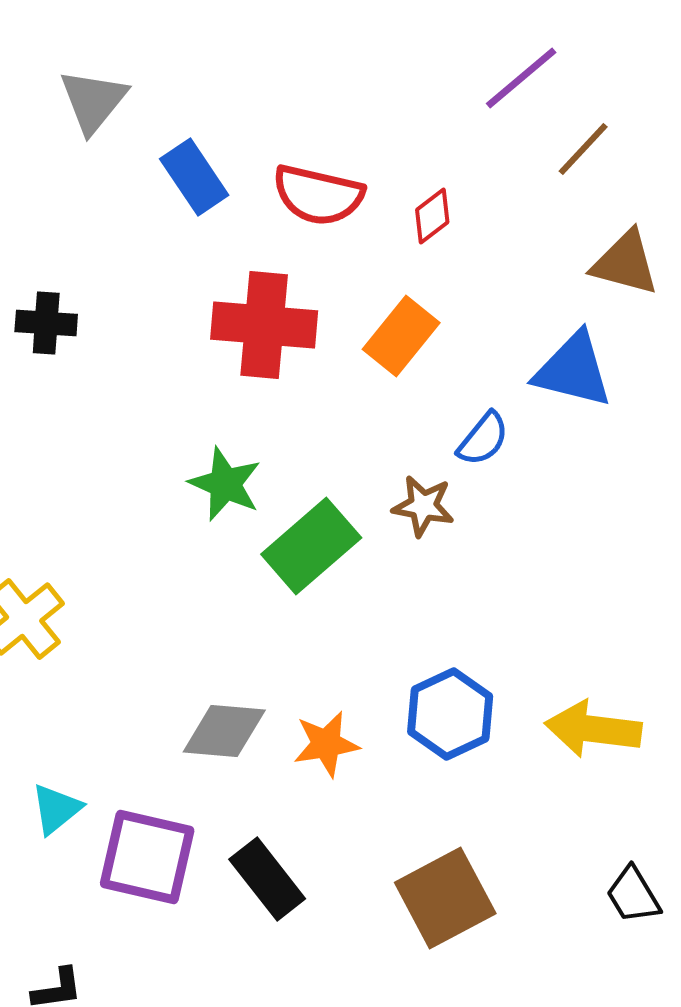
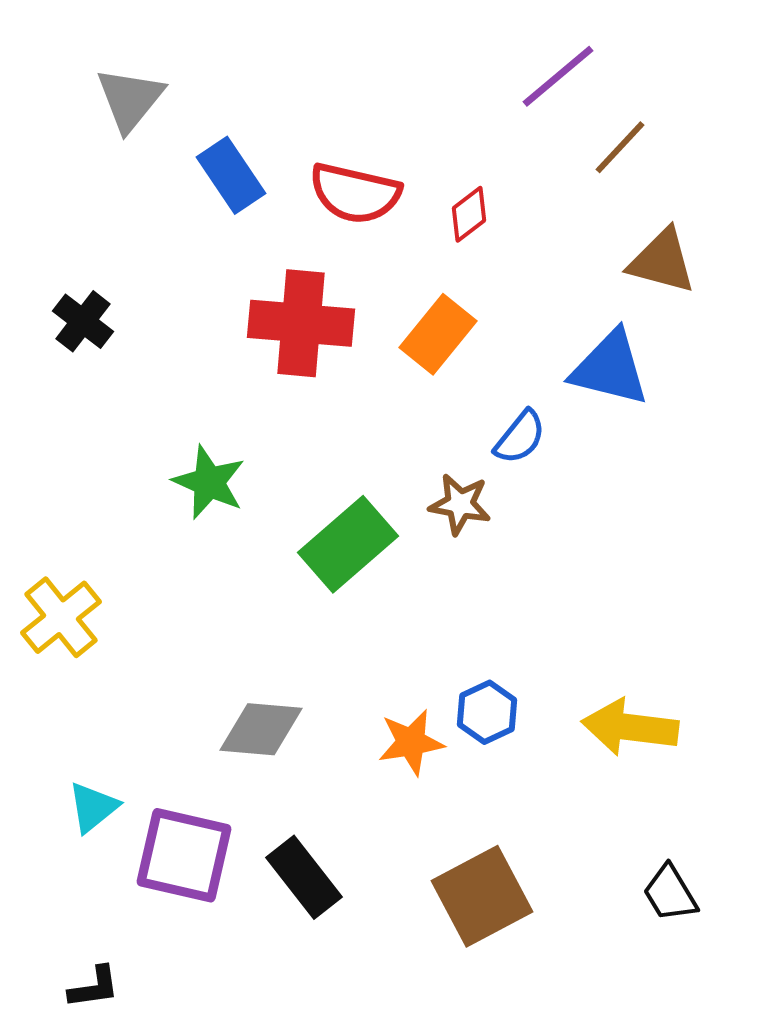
black cross: (46, 323) -> (83, 321), turned 34
green star: (225, 484) -> (209, 482), moved
blue hexagon: (450, 714) -> (487, 712), size x0.7
orange star: (326, 744) -> (411, 742), moved

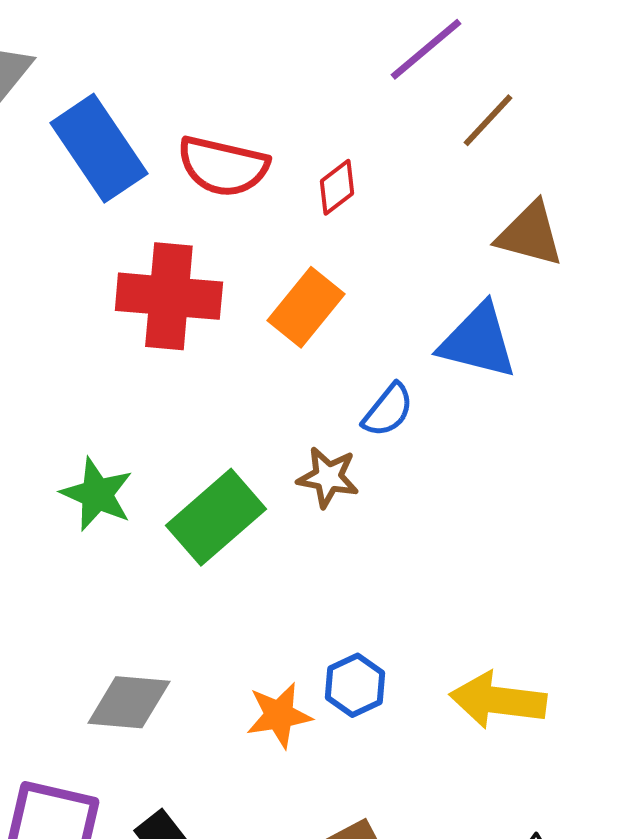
blue rectangle: (231, 175) -> (99, 148), size x1.4
green star: (209, 482) -> (97, 494), moved

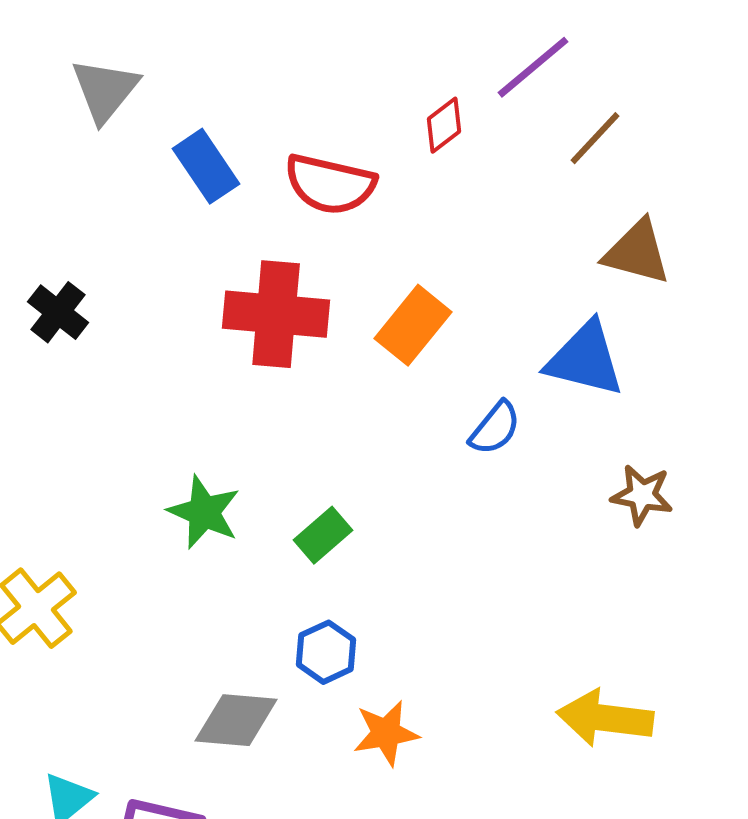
blue rectangle: (99, 148) -> (206, 166), size x0.7
red diamond: (337, 187) -> (444, 125), moved
brown star: (328, 477) -> (642, 495), moved
green rectangle: (216, 517) -> (323, 535), size x0.6
blue hexagon: (355, 685) -> (326, 652), moved

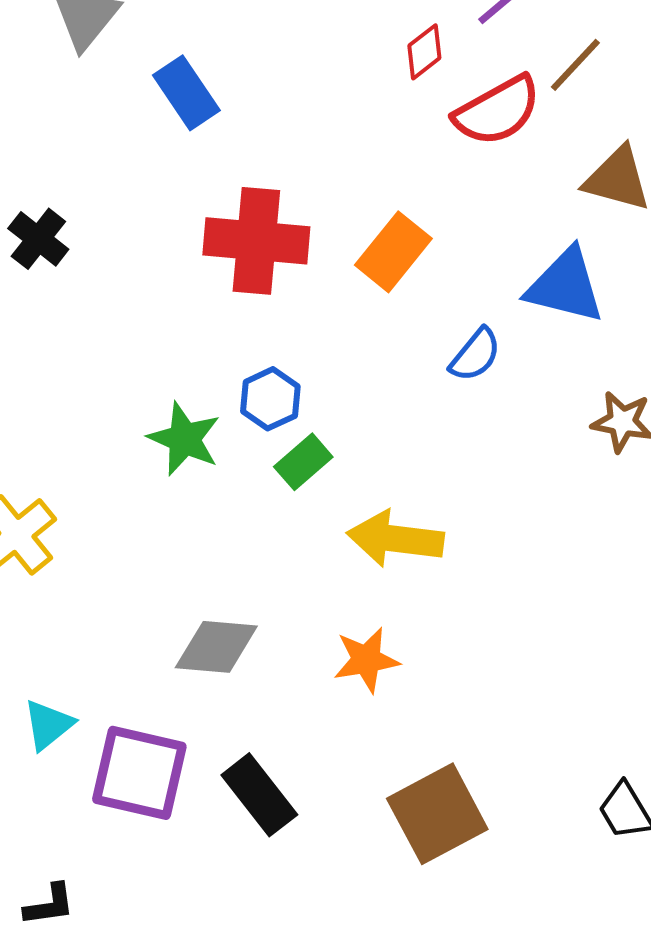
red semicircle: (330, 184) -> (497, 111), moved, turned -42
blue hexagon: (326, 652) -> (270, 399), moved
yellow arrow: (605, 718) -> (395, 539), moved

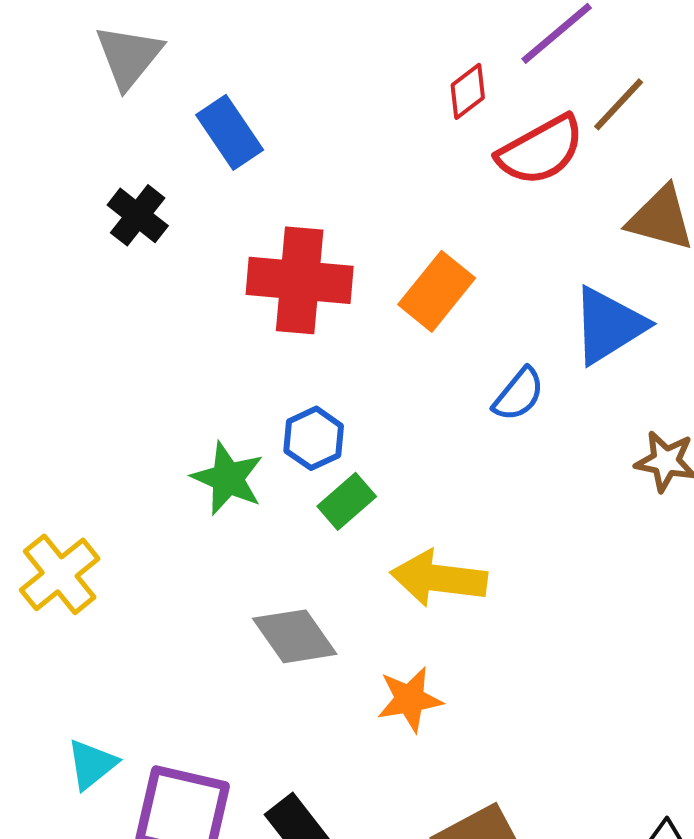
black cross: (38, 239) -> (138, 215), moved
blue triangle: (565, 286) -> (609, 325), turned -46
gray diamond: (216, 647) -> (295, 636), moved, turned 50

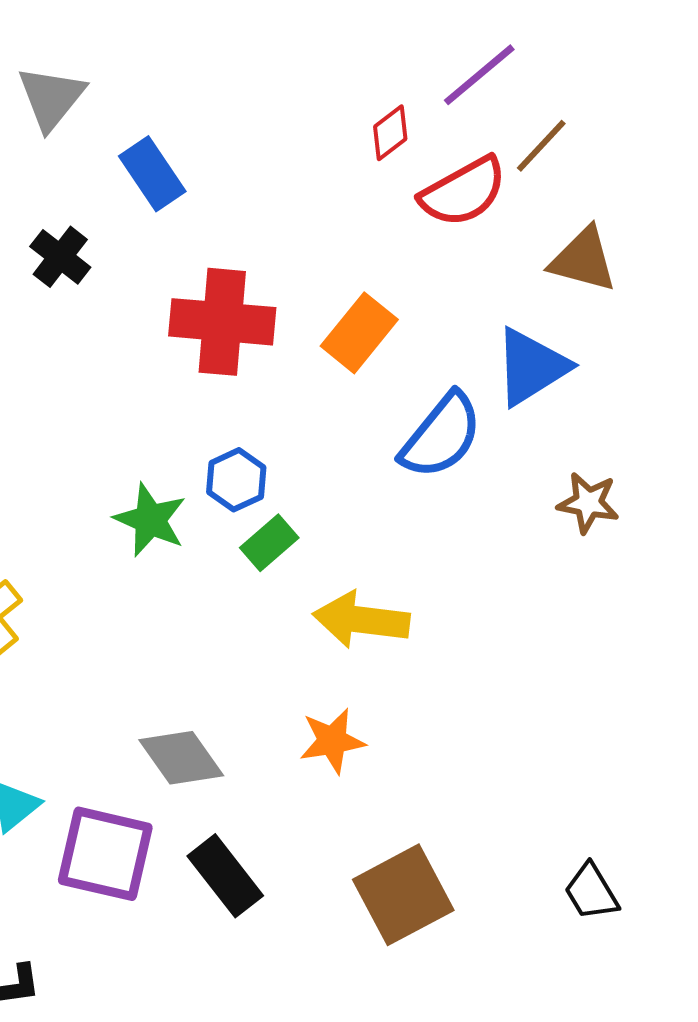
blue semicircle: (519, 394) -> (441, 436), size x1.6
gray diamond: (295, 636) -> (181, 758), moved

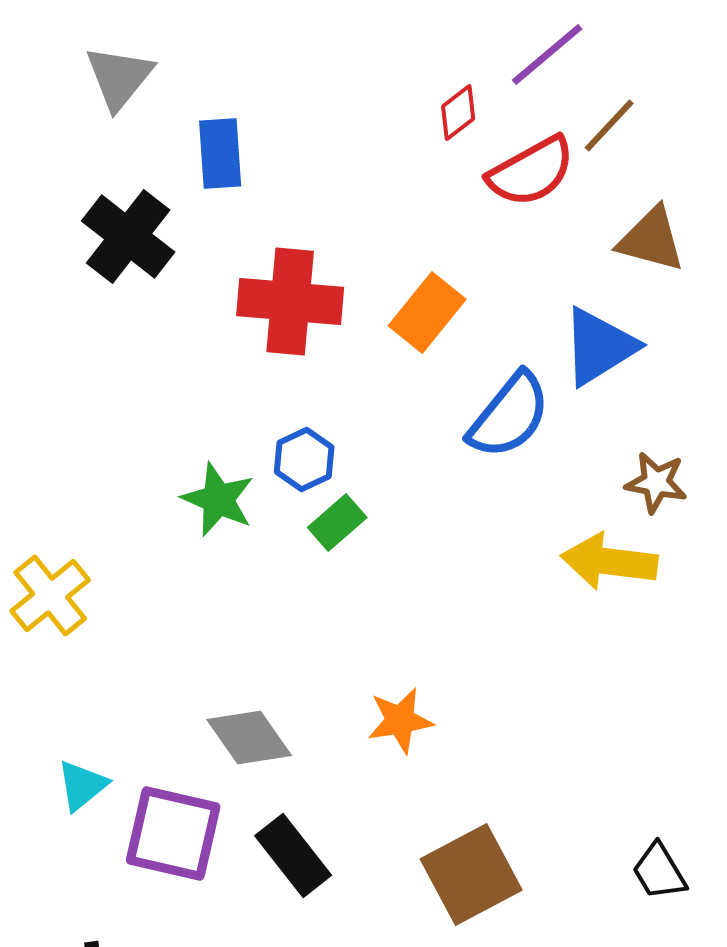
blue rectangle: (152, 174) -> (220, 154), turned 30
black cross: (60, 257) -> (128, 236), size x1.5
yellow arrow: (361, 620) -> (609, 562), moved

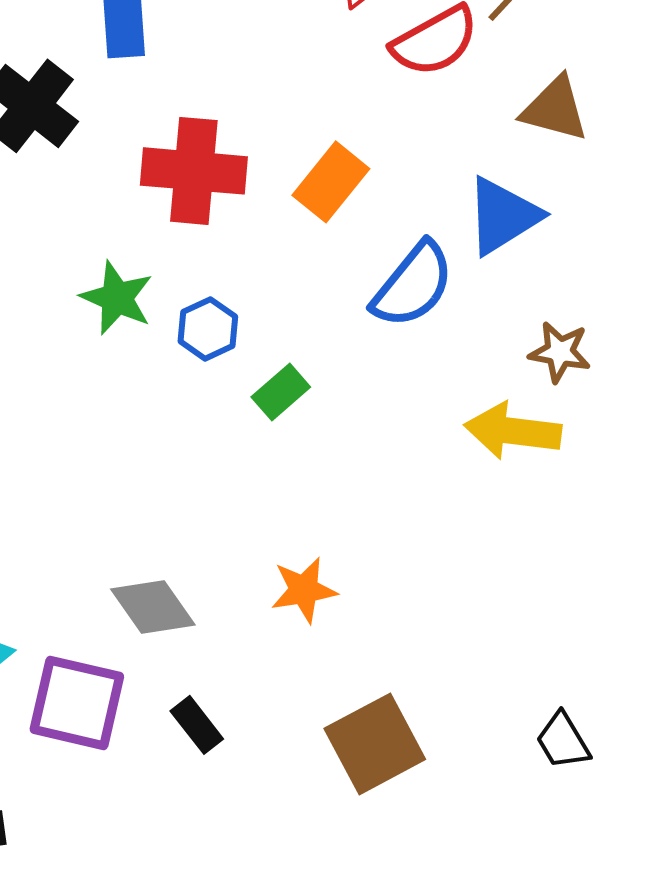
green star: (218, 500) -> (117, 298), moved
green rectangle: (337, 522) -> (281, 392), moved
black rectangle: (293, 856) -> (197, 725), size x0.7

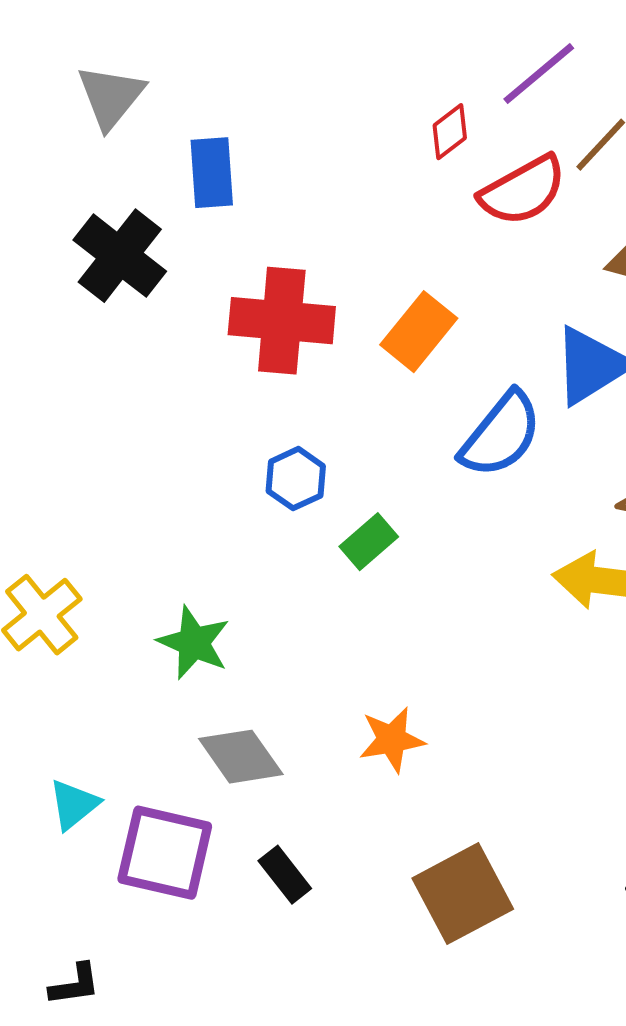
green star: (117, 298) -> (194, 643), moved

